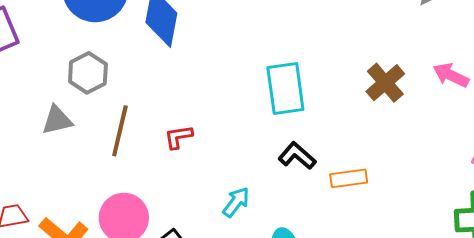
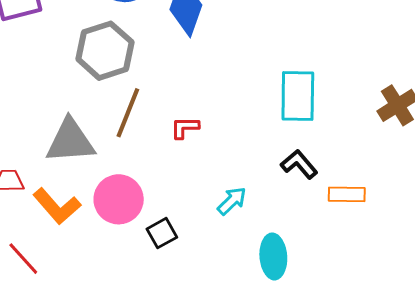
gray hexagon: (88, 73) -> (105, 51), size x1.4
gray triangle: (57, 120) -> (70, 141), moved, size x1.6

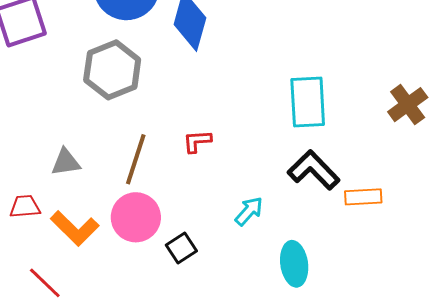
brown line: (128, 113) -> (136, 159), moved
gray triangle: (70, 141) -> (66, 162), moved, size x0.6
black L-shape: (299, 164) -> (314, 170), size x1.4

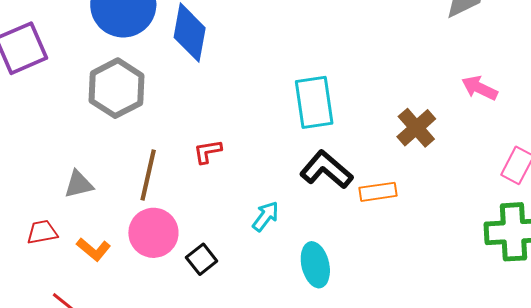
brown cross: (408, 105) -> (416, 128), moved
orange L-shape: (75, 228) -> (94, 249), size x0.7

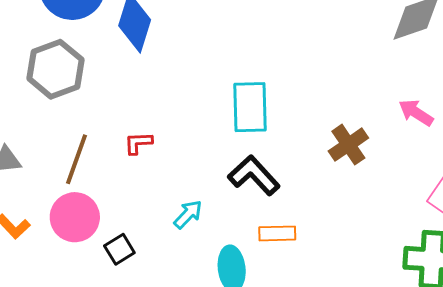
orange rectangle: (378, 192) -> (277, 233), moved

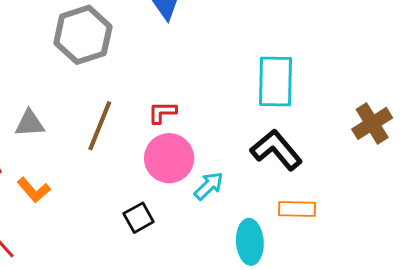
pink circle: (75, 217) -> (169, 158), moved

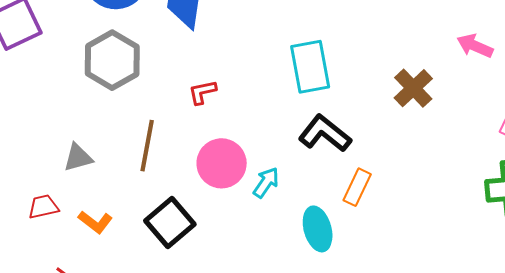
red L-shape: (162, 112) -> (202, 92), moved
orange rectangle: (297, 209) -> (357, 187), turned -54
black square: (139, 218) -> (170, 223), moved, size x1.6

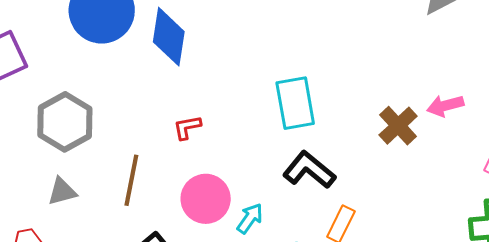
pink arrow: (475, 46) -> (445, 106), moved, turned -39
gray hexagon: (112, 60) -> (65, 122), moved

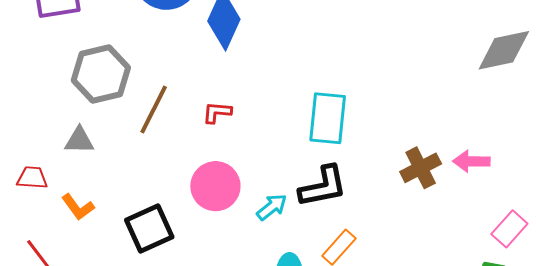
black L-shape: (309, 170) -> (323, 186), turned 114
brown line: (131, 180) -> (154, 110), moved
cyan arrow: (250, 218) -> (272, 207), moved

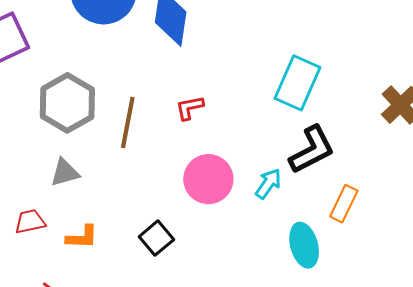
cyan rectangle: (328, 118) -> (298, 83), turned 34
orange L-shape: (78, 207) -> (82, 237), turned -36
black square: (149, 229) -> (156, 238), size x0.7

